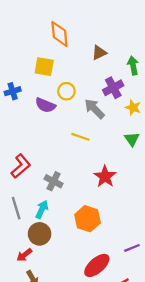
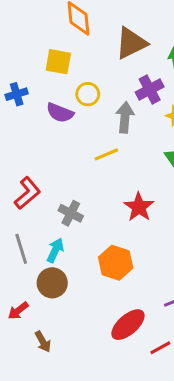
brown triangle: (99, 53) -> (131, 43), size x1.6
gray arrow: (94, 109) -> (125, 117), turned 50
yellow line: (80, 137) -> (106, 154), turned -42
red arrow: (24, 255) -> (18, 311), moved

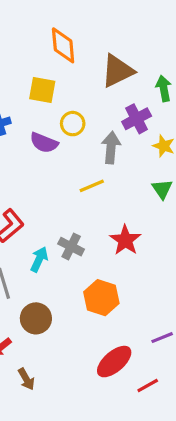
gray cross: (71, 213) -> (71, 247), moved
cyan arrow: (55, 250) -> (39, 259), moved

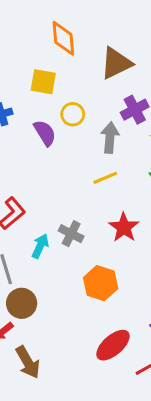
purple semicircle: (44, 143) -> (45, 133), turned -144
yellow line: (92, 186) -> (105, 178), moved
brown circle: (36, 318) -> (22, 303), moved
brown arrow: (26, 379) -> (28, 362), size x1.5

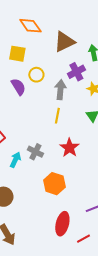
orange diamond: (63, 38) -> (30, 26), turned -30
yellow line: (105, 178) -> (57, 116), turned -56
red ellipse: (113, 345) -> (62, 224), turned -35

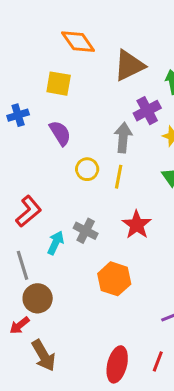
yellow circle: (36, 75) -> (87, 169), moved
red ellipse: (62, 224) -> (117, 364), moved
red line: (83, 239) -> (158, 361), turned -40

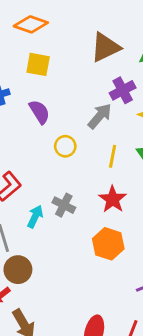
orange diamond: (78, 42) -> (31, 24), moved, turned -36
gray arrow: (123, 138) -> (100, 116), turned 36
yellow line: (119, 177) -> (113, 156), moved
orange hexagon: (114, 279) -> (108, 244), moved

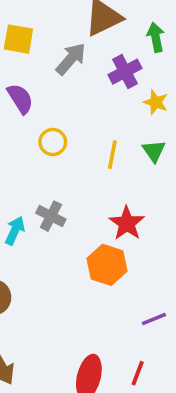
gray arrow: (100, 116) -> (71, 59), moved
red star: (113, 199) -> (127, 223), moved

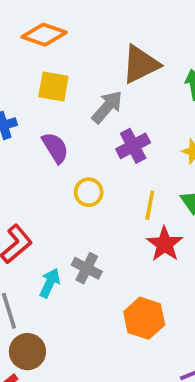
purple cross: (125, 72) -> (133, 146), moved
red star: (127, 223) -> (165, 244), moved

